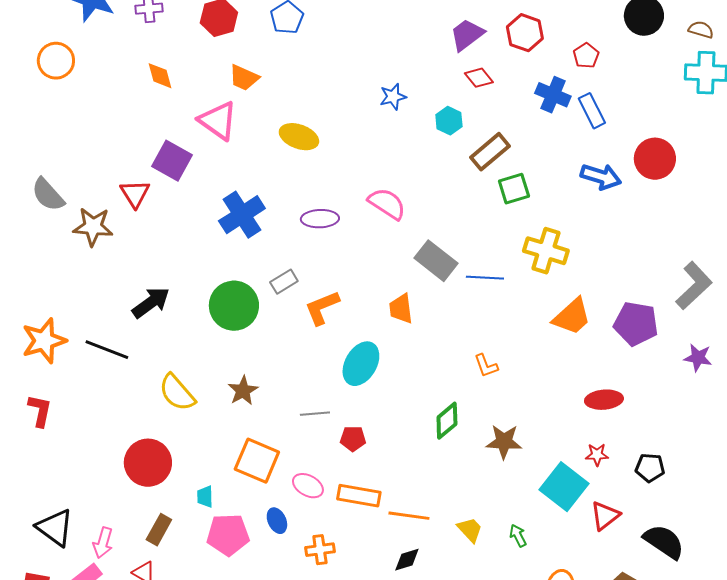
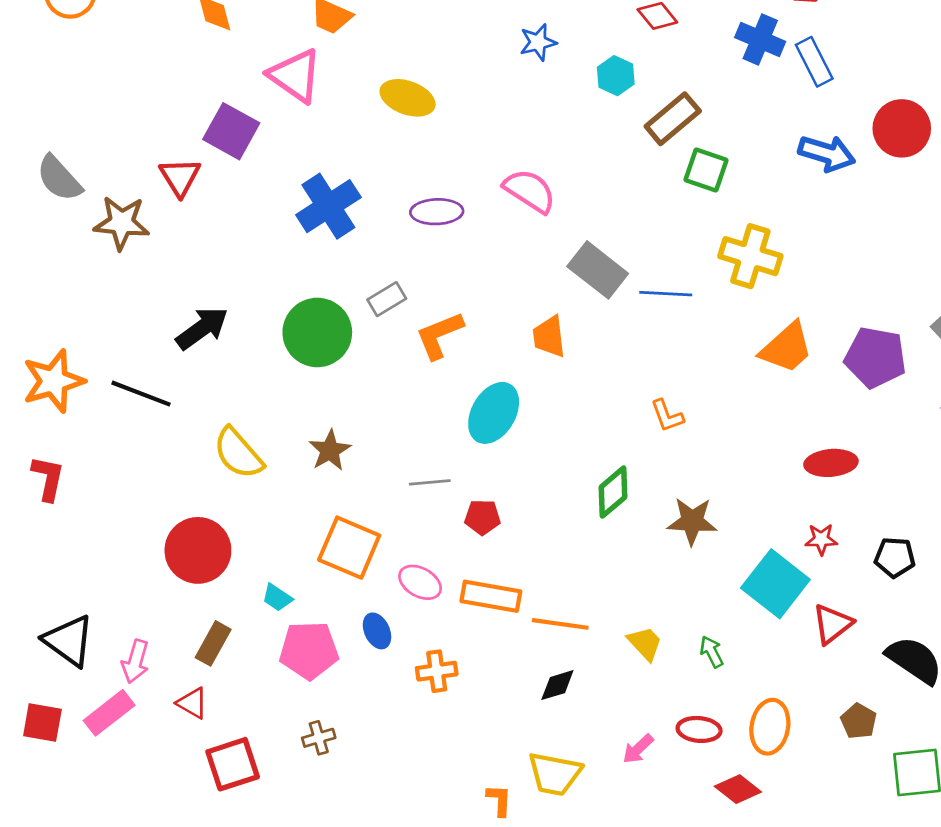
green square: (514, 189) -> (706, 170), turned 36
cyan trapezoid: (205, 497) -> (277, 598), turned -55

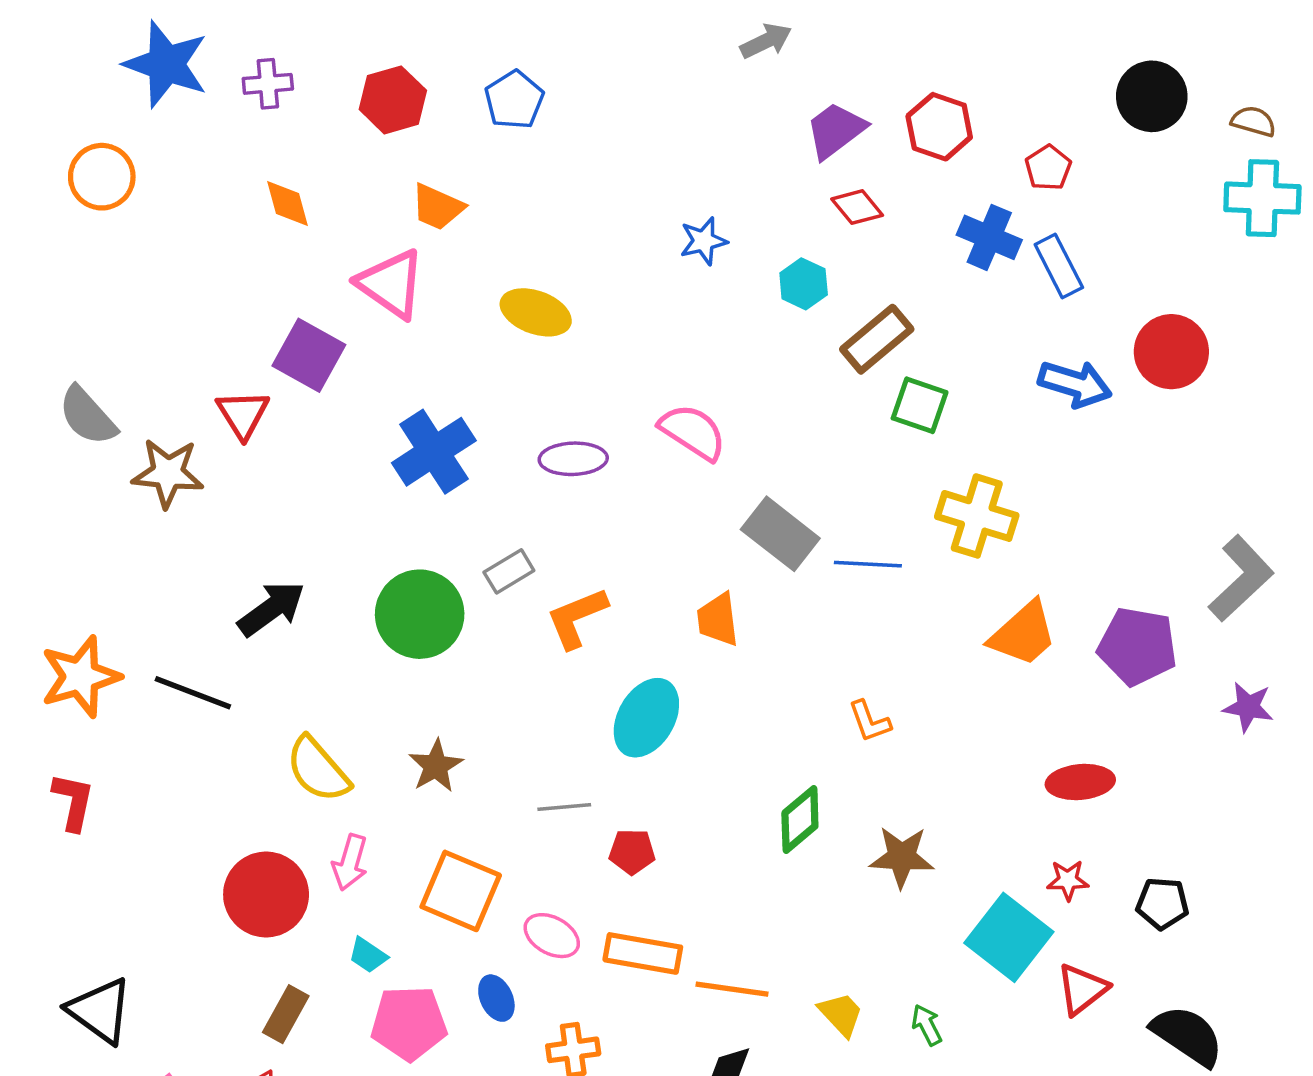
pink arrow: (135, 661) -> (350, 862), moved

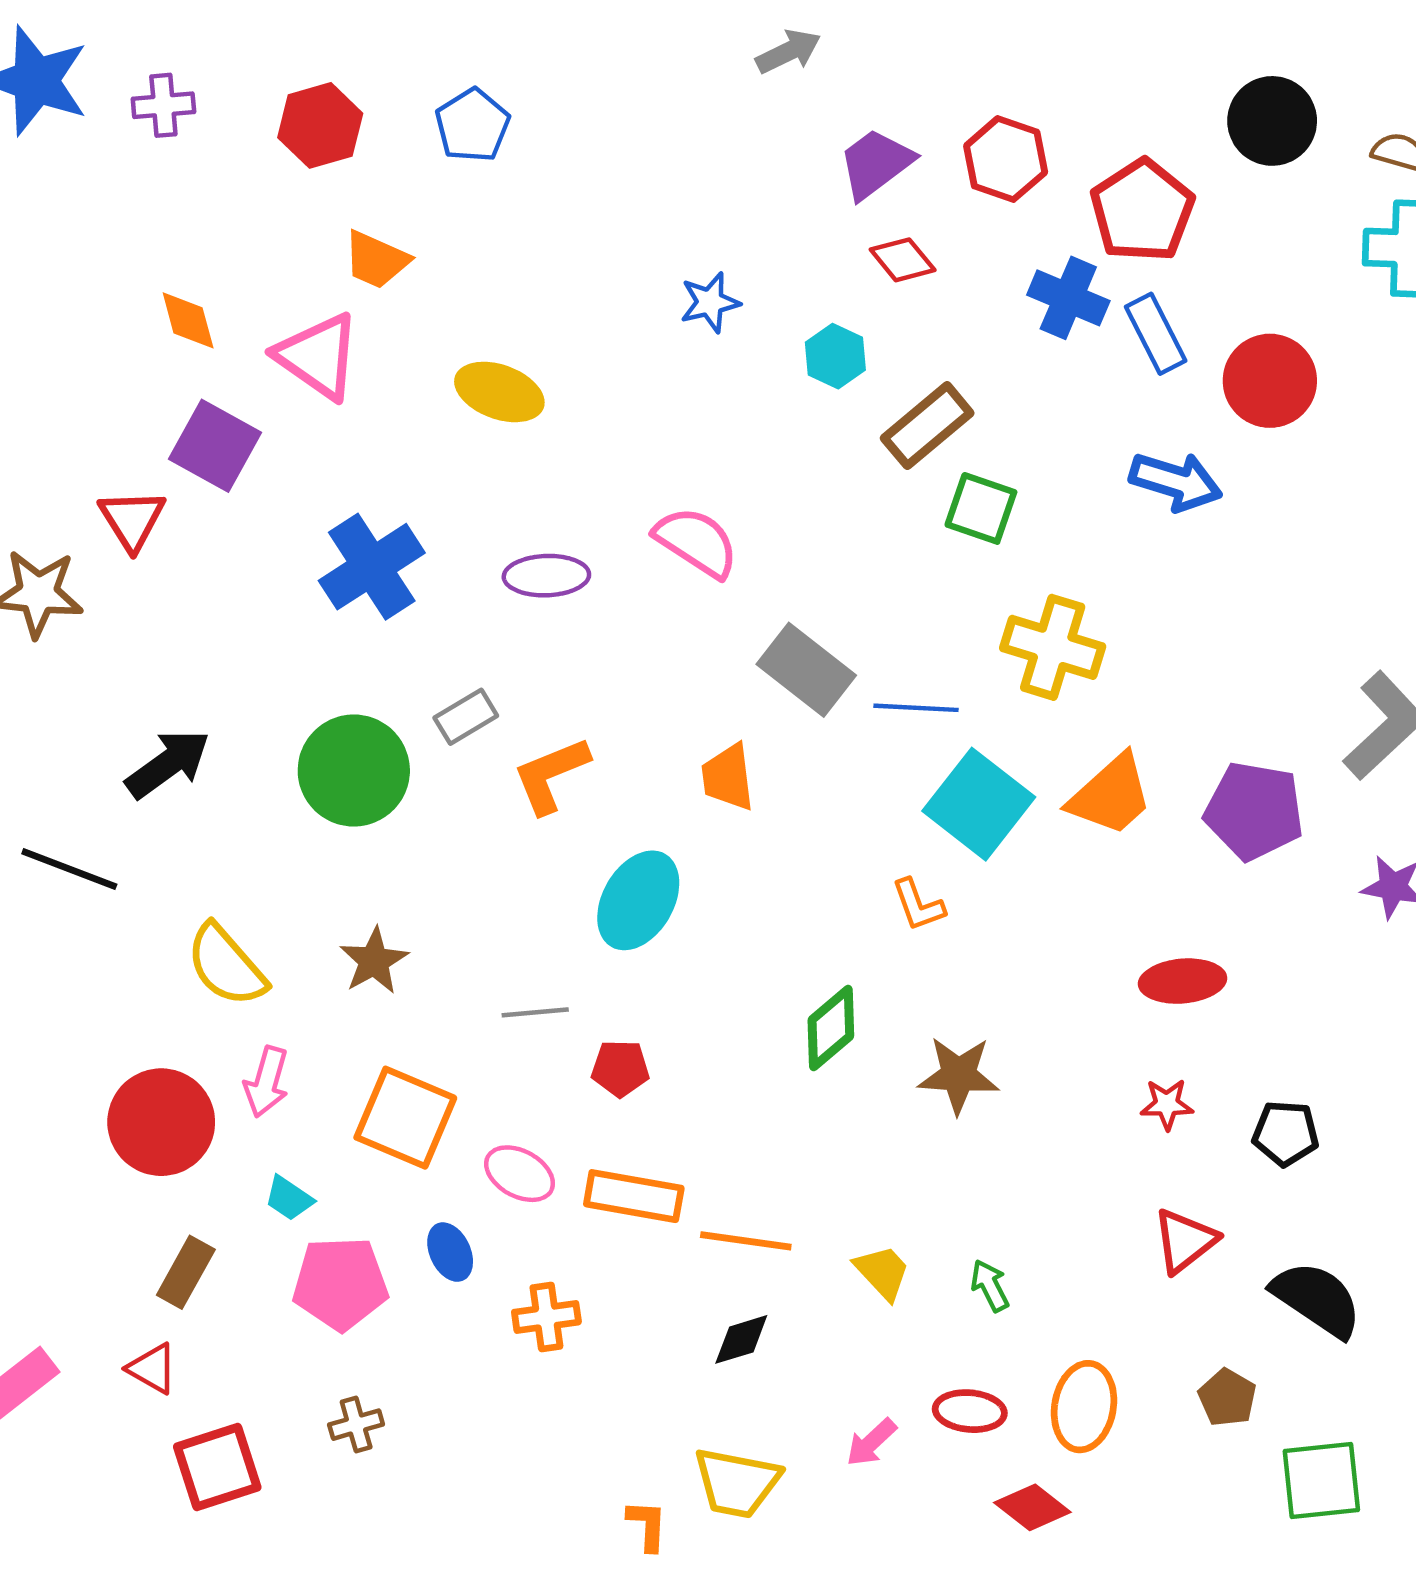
red pentagon: (1048, 168) -> (1142, 211), size x1.8
orange diamond: (287, 203) -> (188, 320), moved
red circle: (1171, 352) -> (1270, 381), moved
cyan square: (1009, 937) -> (979, 804), moved

